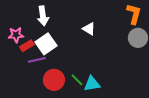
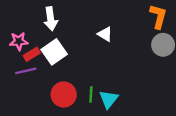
purple line: (37, 60) -> (26, 71), moved
green line: (77, 80) -> (91, 94), turned 48
cyan triangle: (92, 84) -> (109, 99), turned -42

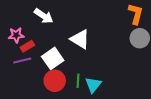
white arrow: (51, 19) -> (44, 16), turned -48
white triangle: (105, 34) -> (80, 39), moved, size x1.5
white square: (54, 52) -> (53, 58), moved

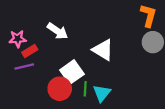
white arrow: (44, 16) -> (57, 31), moved
white triangle: (80, 39) -> (103, 50), moved
white square: (53, 58) -> (72, 72), moved

